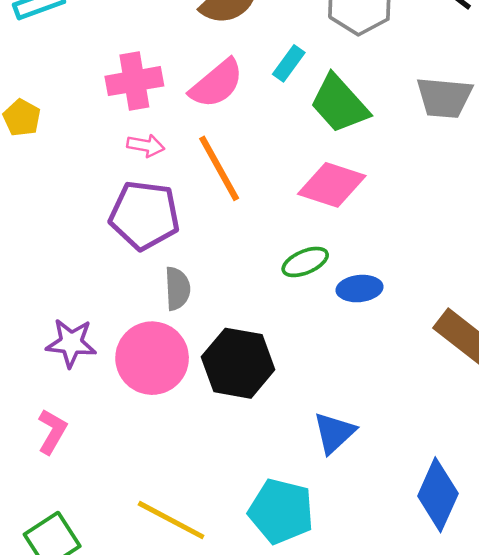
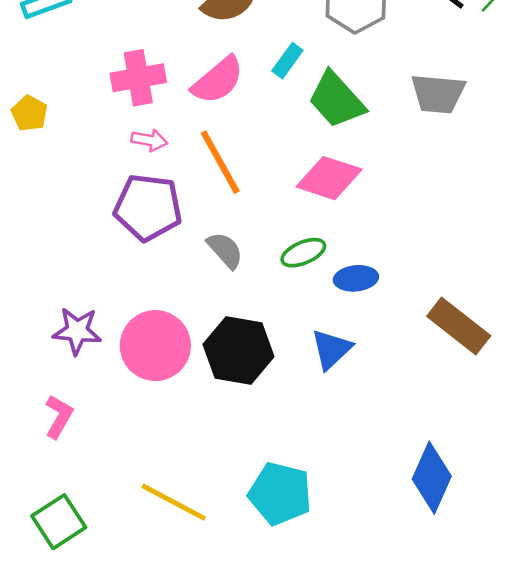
gray semicircle: (177, 289) -> (225, 250), moved, turned -39
blue triangle: (334, 433) -> (331, 349), moved

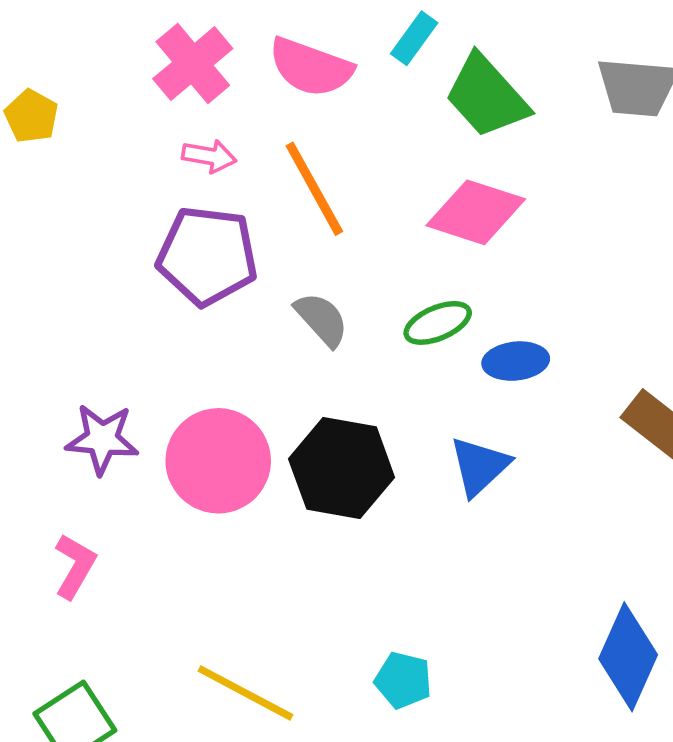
pink cross: (138, 78) -> (193, 64), turned -30
pink semicircle: (218, 80) -> (311, 67), turned 60
cyan pentagon: (280, 494) -> (403, 680), size x0.6

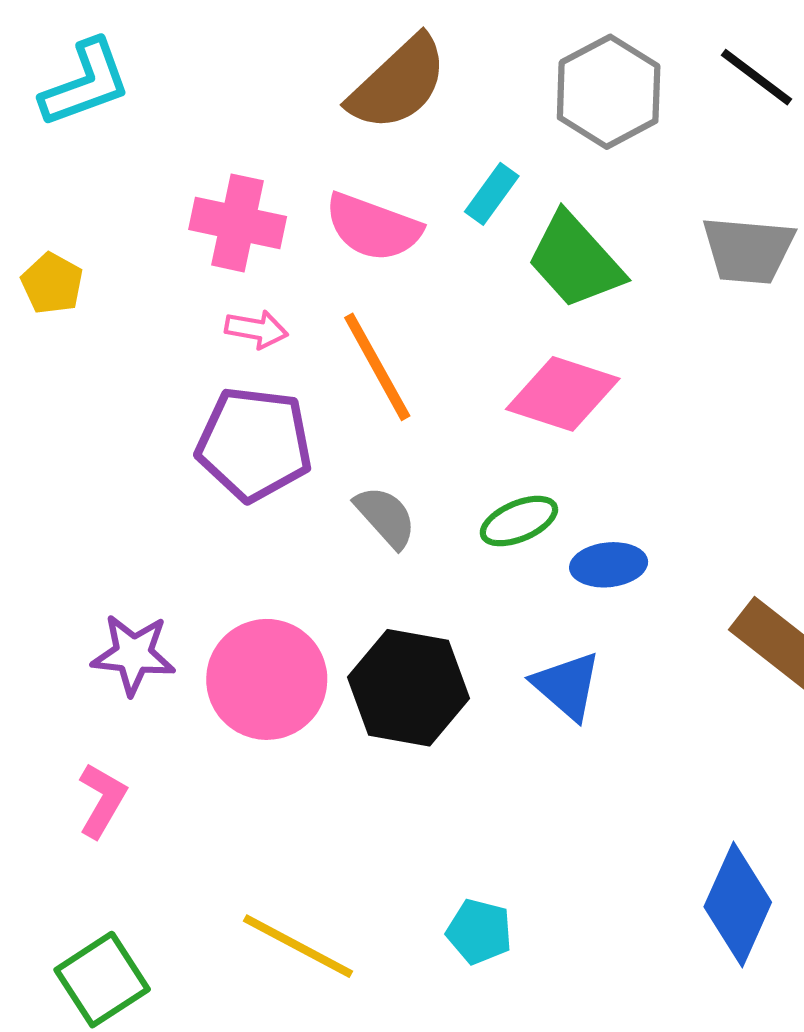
pink cross: (193, 64) -> (238, 223), turned -38
blue triangle: (479, 466) -> (567, 686), turned -36

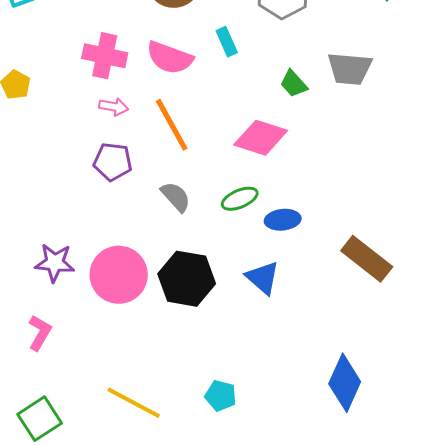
cyan rectangle: (492, 194) -> (227, 42), turned -60
green trapezoid: (575, 261) -> (294, 84), moved, size x0.6
purple pentagon: (254, 444) -> (113, 162), size x0.7

